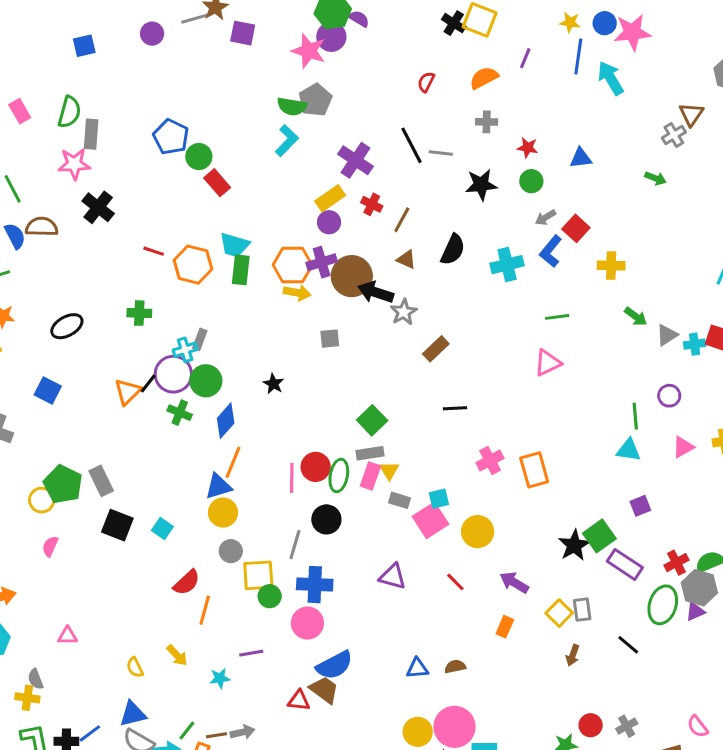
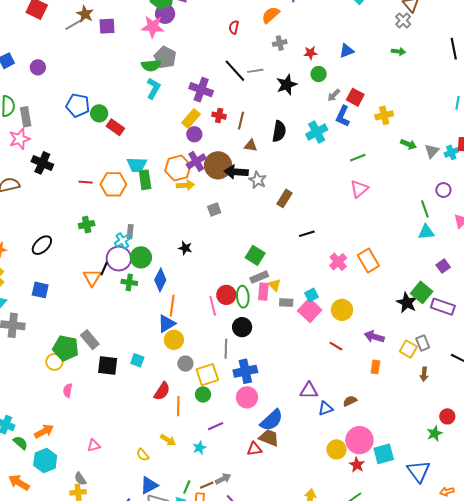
purple circle: (152, 34) -> (38, 67), moved
purple triangle: (393, 577) -> (309, 391), moved
green circle: (270, 596) -> (203, 394), moved

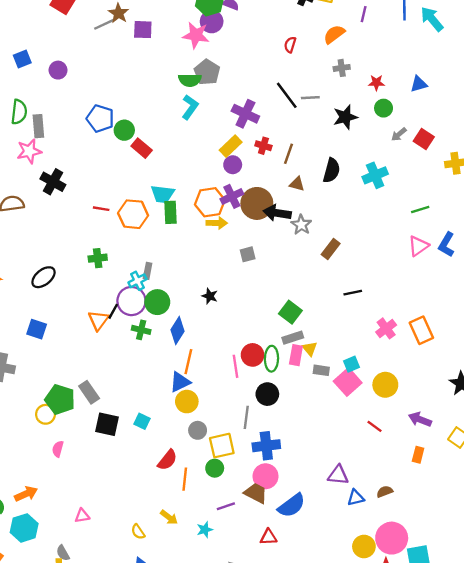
blue L-shape: (343, 116) -> (446, 245), moved
brown trapezoid: (269, 438) -> (256, 493), moved

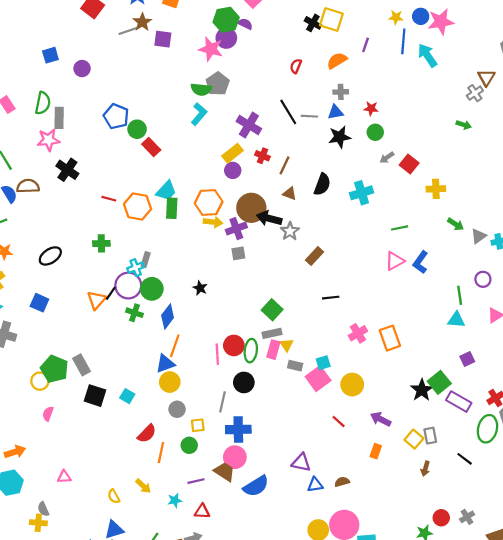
blue triangle: (419, 84) -> (335, 112), moved
cyan trapezoid: (163, 194) -> (166, 191), turned -60
purple cross: (232, 196) -> (236, 229), moved
yellow square: (222, 446) -> (198, 425), size x0.6
red triangle: (268, 537) -> (202, 511), moved

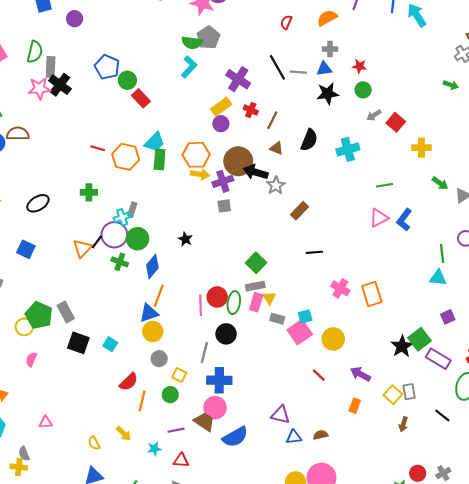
black cross: (67, 170) -> (60, 85), moved
pink cross: (358, 333) -> (340, 288), turned -30
yellow square: (198, 425) -> (179, 375), turned 32

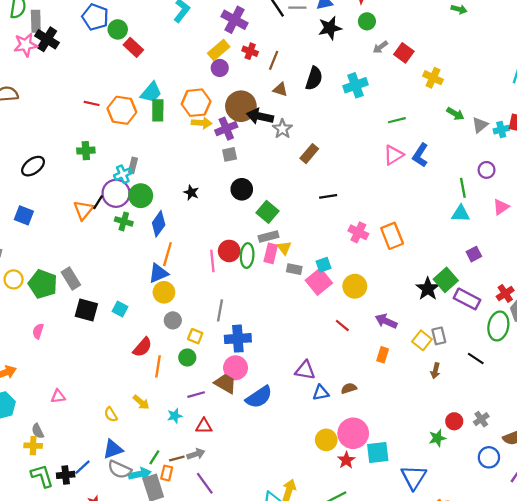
yellow cross: (421, 148) -> (433, 78), turned 30
yellow circle: (24, 327) -> (14, 279), moved
black circle: (226, 334) -> (242, 189), moved

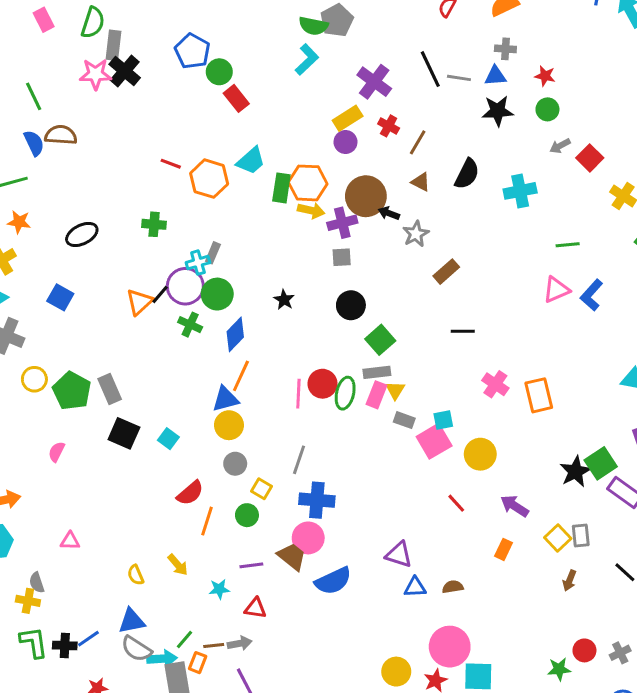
green rectangle: (158, 110) -> (281, 188), moved
black arrow: (260, 116) -> (389, 213), size x0.6
yellow circle: (326, 440) -> (396, 672), moved

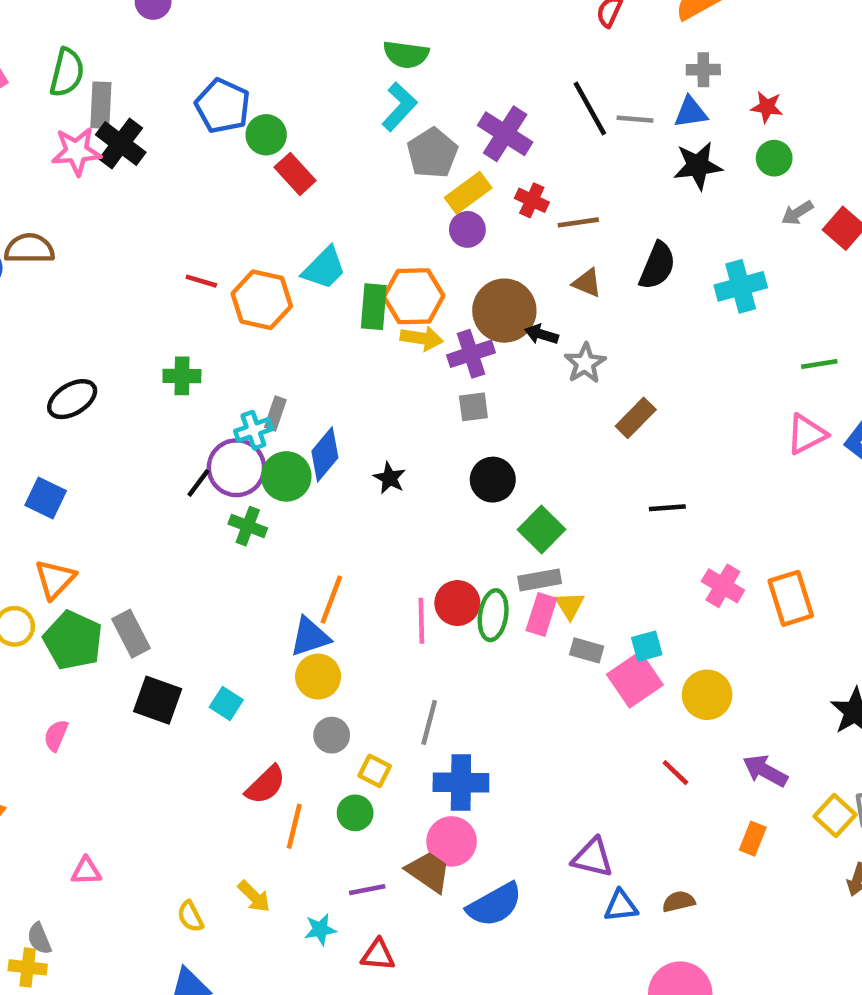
gray pentagon: (337, 20) -> (432, 153), moved
brown line: (418, 142) -> (578, 222), turned 55
orange triangle: (139, 302) -> (55, 579), moved
blue diamond: (235, 334) -> (325, 454), moved

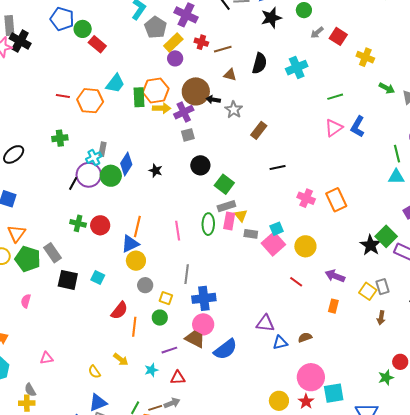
green cross: (248, 526) -> (78, 223), moved
red circle: (457, 603) -> (100, 225), moved

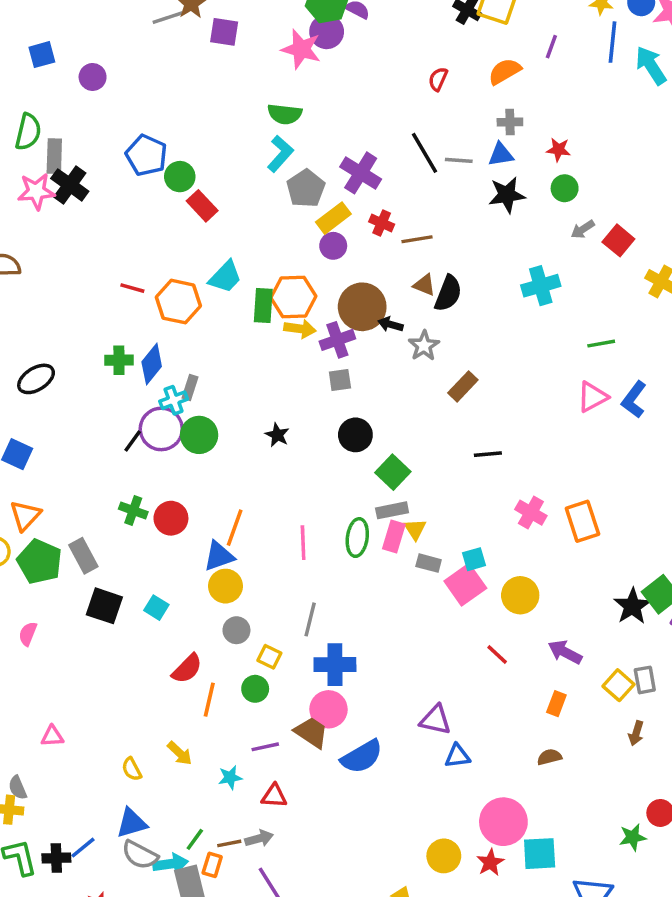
black semicircle: (259, 63) -> (448, 293), moved
blue diamond: (126, 164) -> (152, 364), moved
brown semicircle: (305, 337) -> (549, 757), moved

